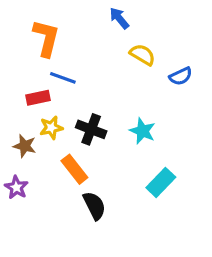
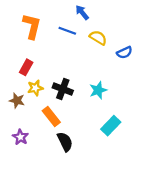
blue line: (63, 78) -> (67, 31), moved
red rectangle: (38, 98) -> (26, 67), turned -49
cyan star: (143, 131) -> (98, 90), turned 30
purple star: (16, 187) -> (20, 137), moved

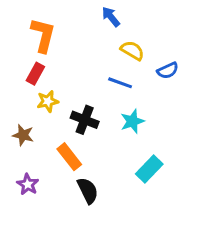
blue line: (67, 31) -> (120, 83), moved
red rectangle: (26, 67) -> (35, 74), moved
yellow star: (35, 88) -> (48, 101), moved

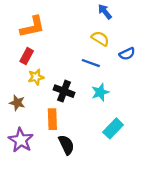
blue arrow: (111, 17) -> (105, 12), moved
orange L-shape: (43, 35) -> (32, 27), turned 64
orange rectangle: (69, 157) -> (52, 119), turned 36
purple star: (28, 184) -> (21, 140), size x1.5

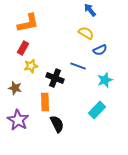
blue semicircle: (127, 54) -> (100, 50), moved
blue line: (91, 63) -> (78, 66), moved
cyan star: (100, 92) -> (105, 80), moved

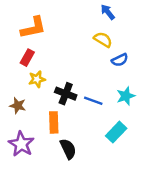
blue line: (78, 66) -> (93, 101), moved

